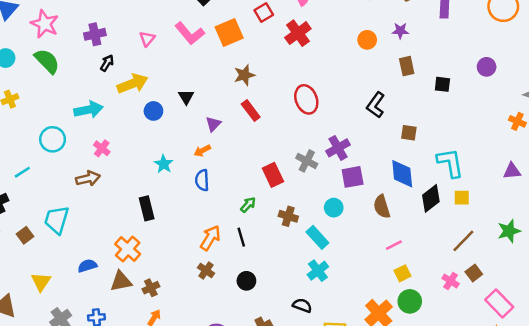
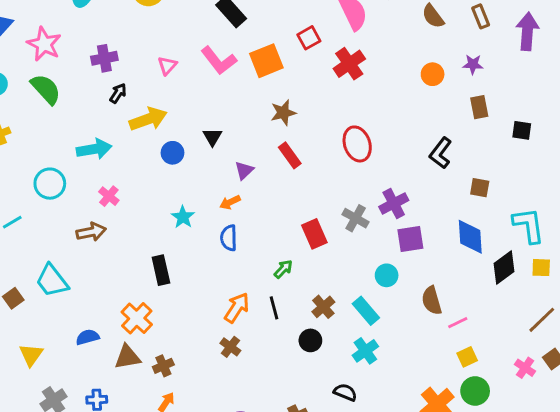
brown semicircle: (382, 207) -> (432, 301), moved
brown cross: (288, 216) -> (323, 307), moved, turned 30
cyan trapezoid: (57, 220) -> (52, 281), turned -56
black circle: (246, 281) -> (310, 340), moved

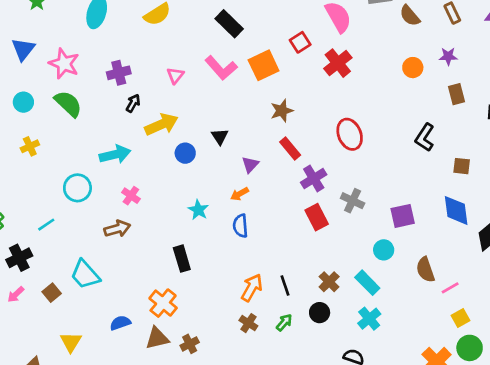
purple cross: (394, 203) -> (314, 178), moved
green arrow: (283, 269) -> (284, 322), moved

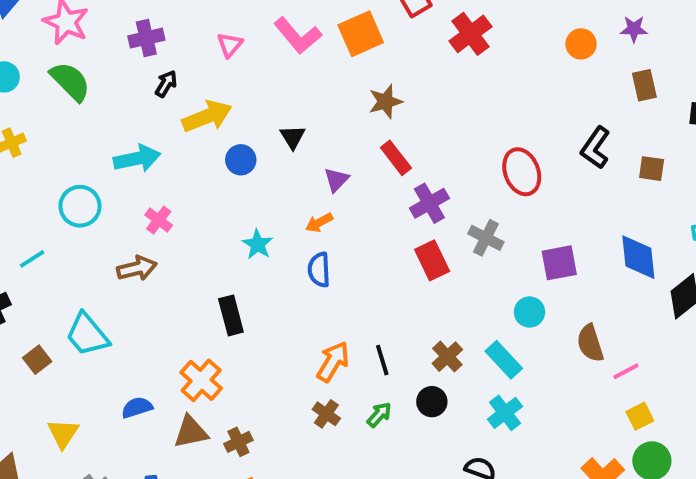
red ellipse: (350, 134) -> (522, 172), moved
brown square: (462, 166) -> (652, 169), moved

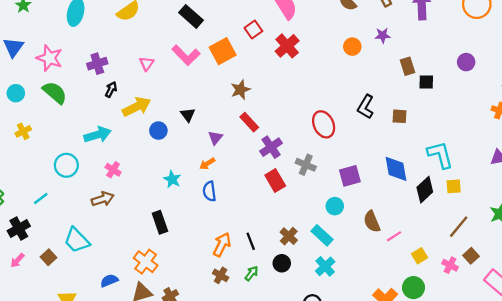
brown rectangle: (644, 85) -> (408, 66), moved
yellow square: (640, 416) -> (420, 256), moved

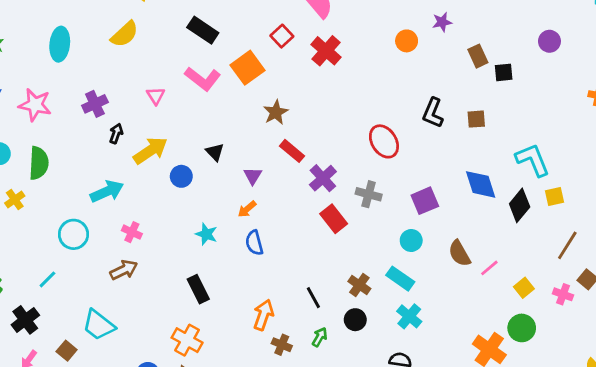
green semicircle: (55, 93) -> (39, 163), moved, turned 60
orange arrow: (222, 245) -> (263, 315), moved

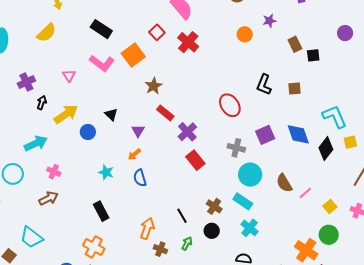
gray cross: (369, 194) -> (236, 148), moved
purple square: (425, 201) -> (265, 135), moved
cyan circle: (411, 240) -> (250, 175), size x1.5

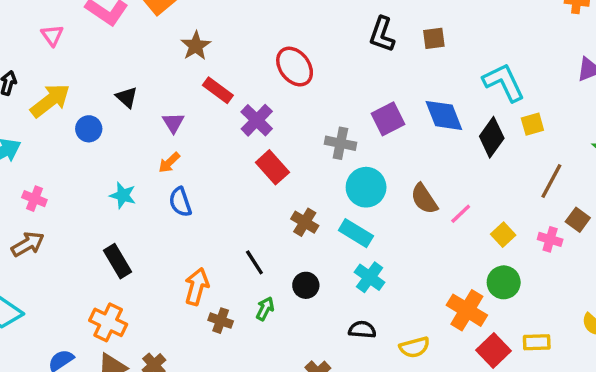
red ellipse: (230, 105) -> (295, 67), moved
brown cross: (214, 206) -> (305, 222), moved

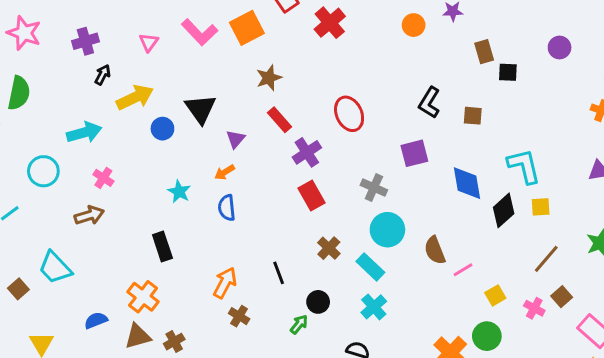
black triangle: (127, 97) -> (201, 109), size x1.6
purple square: (388, 119) -> (414, 153), moved
green arrow: (265, 309) -> (299, 324), moved

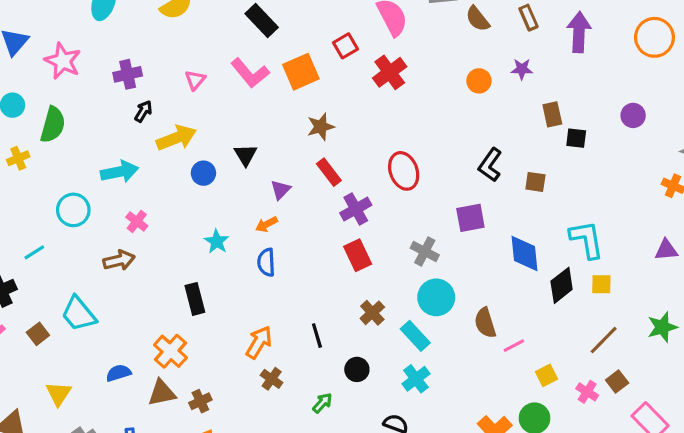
black triangle: (201, 109) -> (246, 155), size x0.7
green arrow: (299, 324) -> (322, 403), moved

